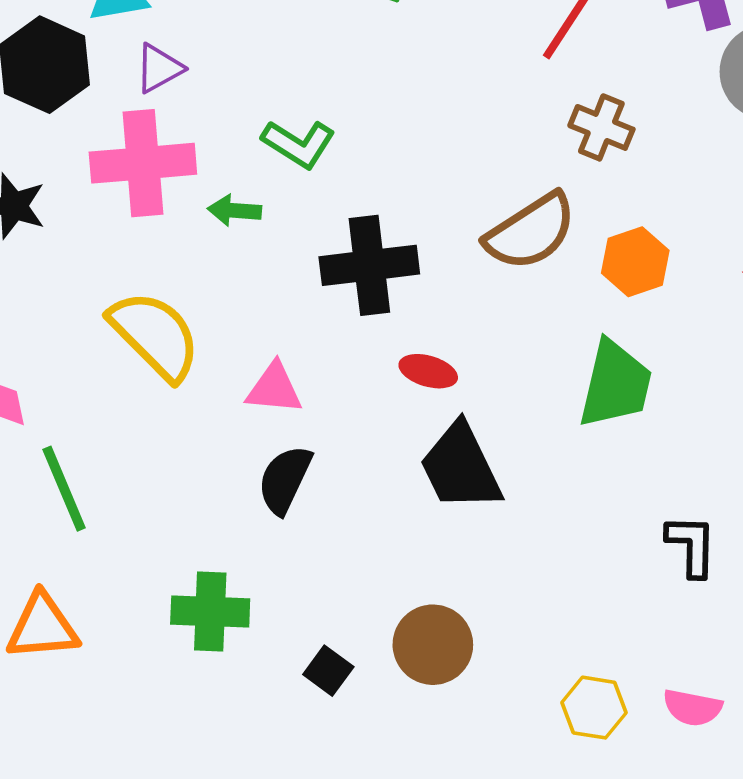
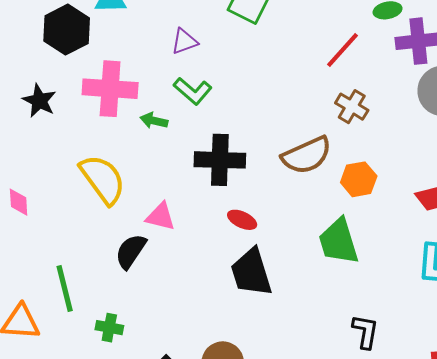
purple triangle: (159, 68) -> (184, 41), moved
green trapezoid: (615, 384) -> (339, 241), turned 141
black semicircle: (285, 480) -> (131, 251), moved
green line: (64, 489) -> (65, 289), moved
green cross: (210, 611) -> (109, 328), size x0.7

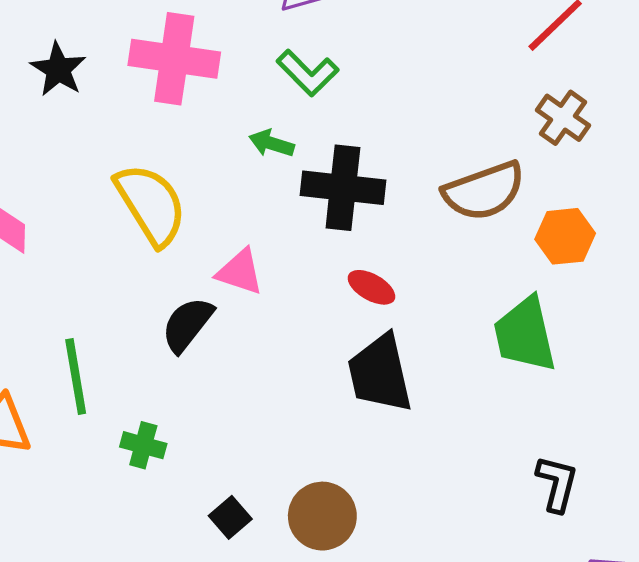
green arrow: (154, 121) -> (271, 143), moved

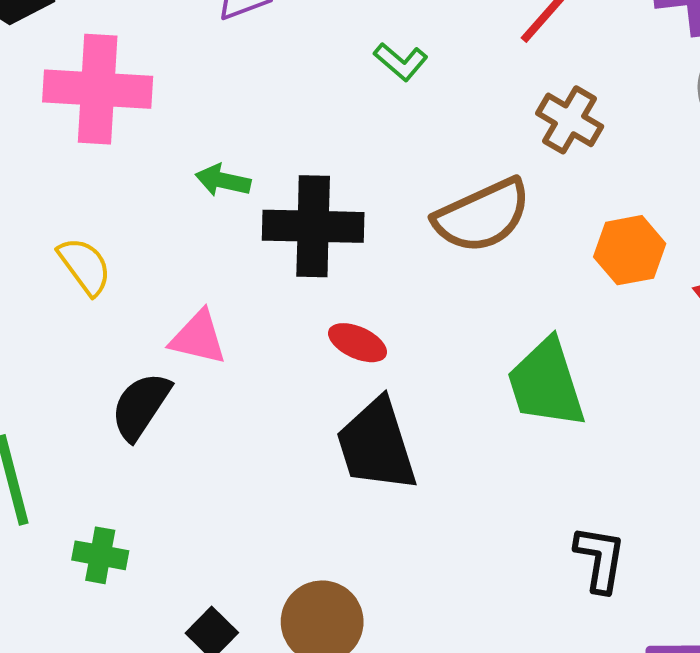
green L-shape: (308, 73) -> (401, 62), moved, size x0.7
yellow semicircle: (151, 204) -> (85, 266), size x0.6
orange hexagon: (565, 236) -> (630, 250), moved

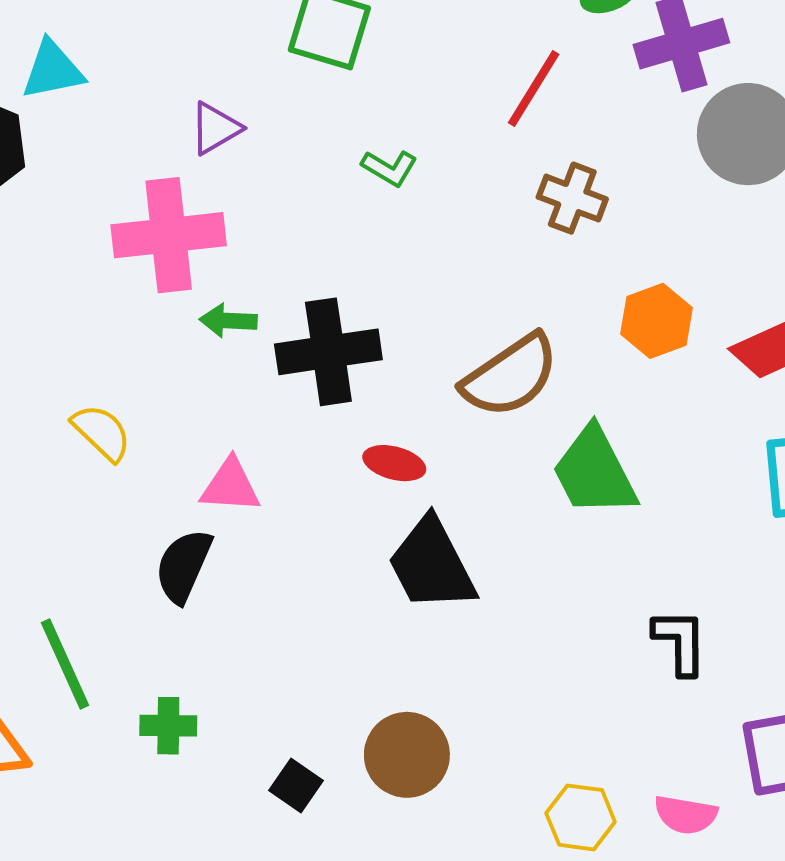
pink cross: (98, 89) -> (169, 235), moved
brown semicircle: (482, 216) -> (510, 376), moved

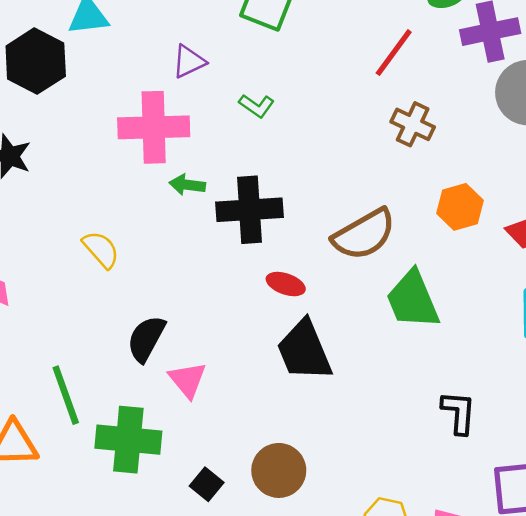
green L-shape: (389, 168) -> (257, 106), moved
pink triangle: (230, 486) -> (188, 380), moved, turned 42
green cross: (168, 726) -> (128, 440), size x1.8

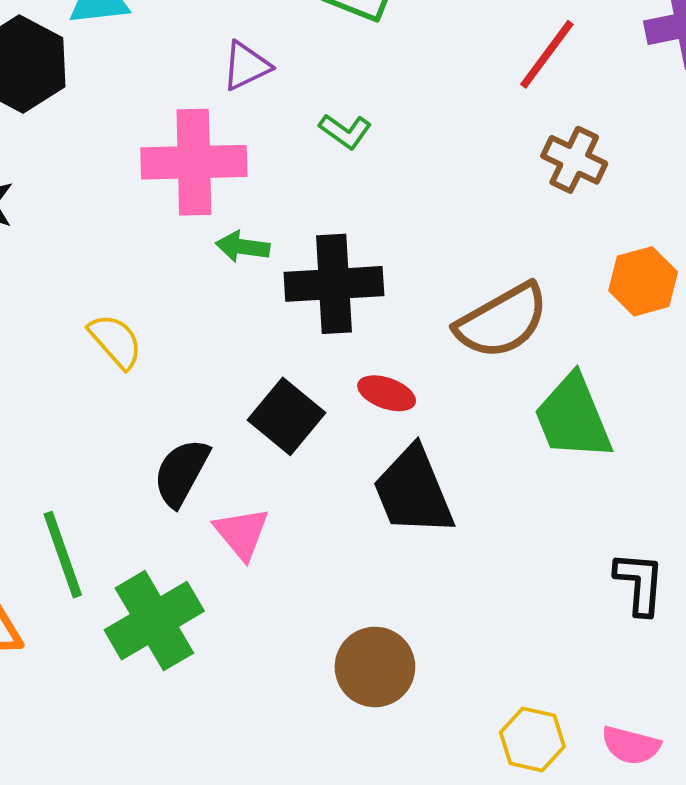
green cross: (128, 440) -> (154, 621), turned -36
black square: (207, 484) -> (287, 416), moved, size x1.5

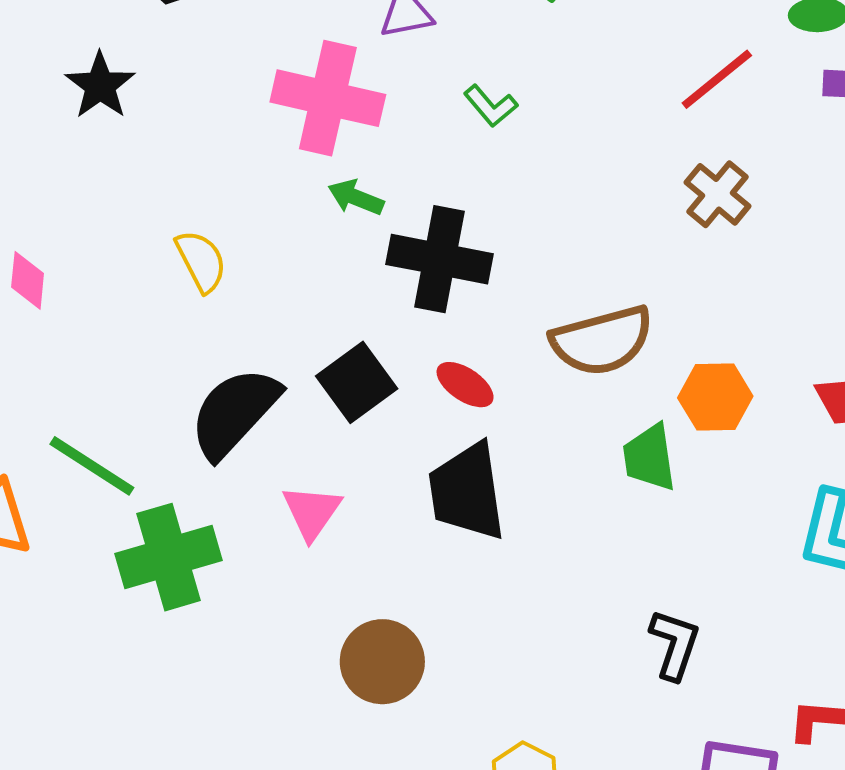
orange hexagon: (643, 281) -> (715, 397), moved
green trapezoid: (573, 417) -> (649, 457), size x0.7
black semicircle: (181, 472) -> (235, 412), size x1.4
pink triangle: (242, 533) -> (312, 512), moved
green line: (63, 555) -> (92, 466), turned -52

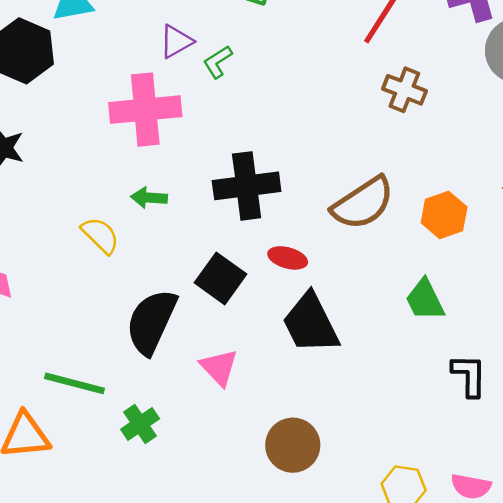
green L-shape: (491, 106) -> (218, 62), moved, turned 116
green arrow: (356, 197) -> (149, 198), moved
green trapezoid: (649, 457) -> (425, 300), moved
green cross: (168, 557) -> (140, 424), size x0.6

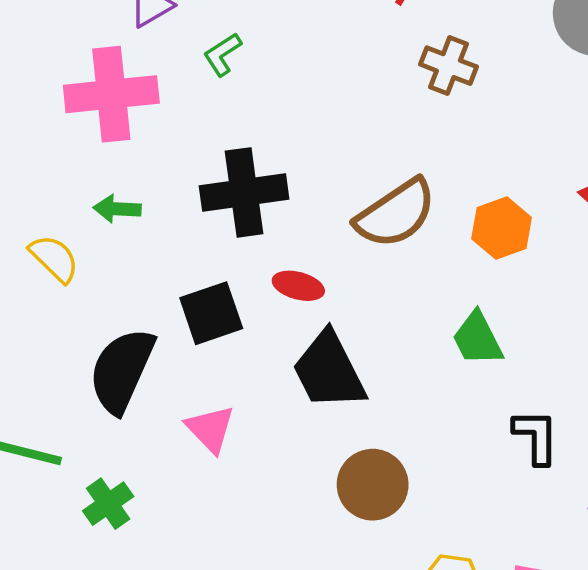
green L-shape: (218, 62) -> (222, 54), moved
black square: (221, 278) -> (211, 313), turned 36
brown circle: (293, 445) -> (373, 485), moved

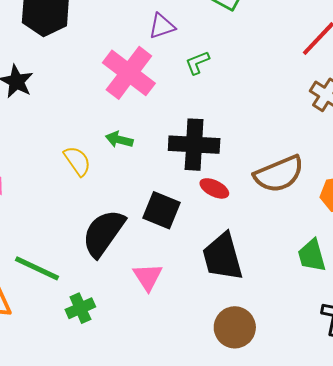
pink cross: (111, 94) -> (129, 73), turned 32
red ellipse: (298, 286) -> (214, 188), moved
black square: (211, 313) -> (161, 210), turned 30

